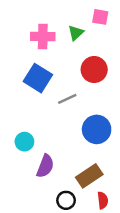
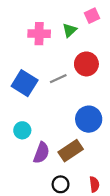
pink square: (100, 17) -> (92, 16), turned -35
blue square: (38, 78) -> (25, 83), moved
gray line: (67, 99) -> (58, 79), moved
brown rectangle: (89, 176) -> (71, 151), moved

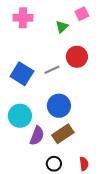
pink cross: (39, 34) -> (23, 18), moved
blue circle: (89, 119) -> (59, 106), moved
cyan circle: (22, 130) -> (20, 116), size x1.5

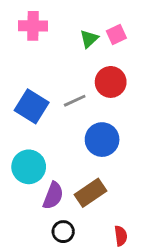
pink square: (82, 14) -> (116, 35), moved
blue circle: (59, 106) -> (102, 140), moved
black circle: (54, 164) -> (63, 232), moved

